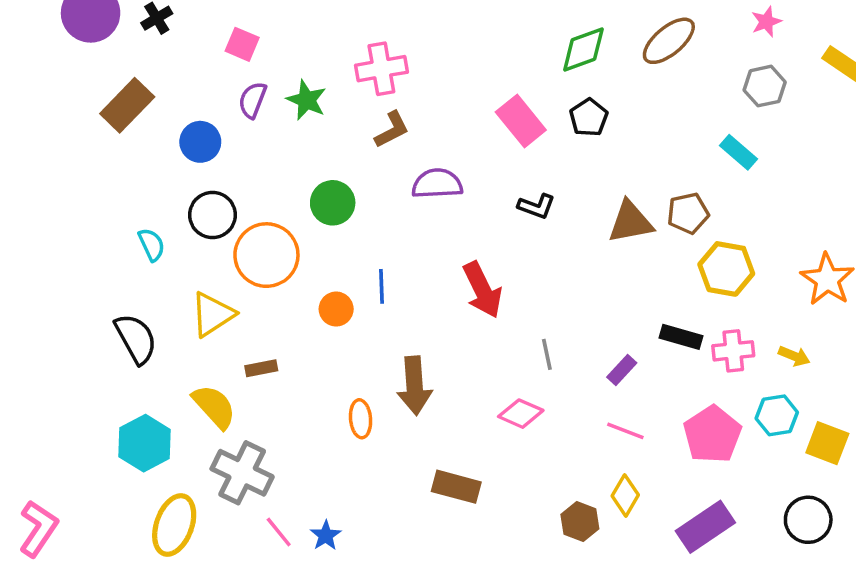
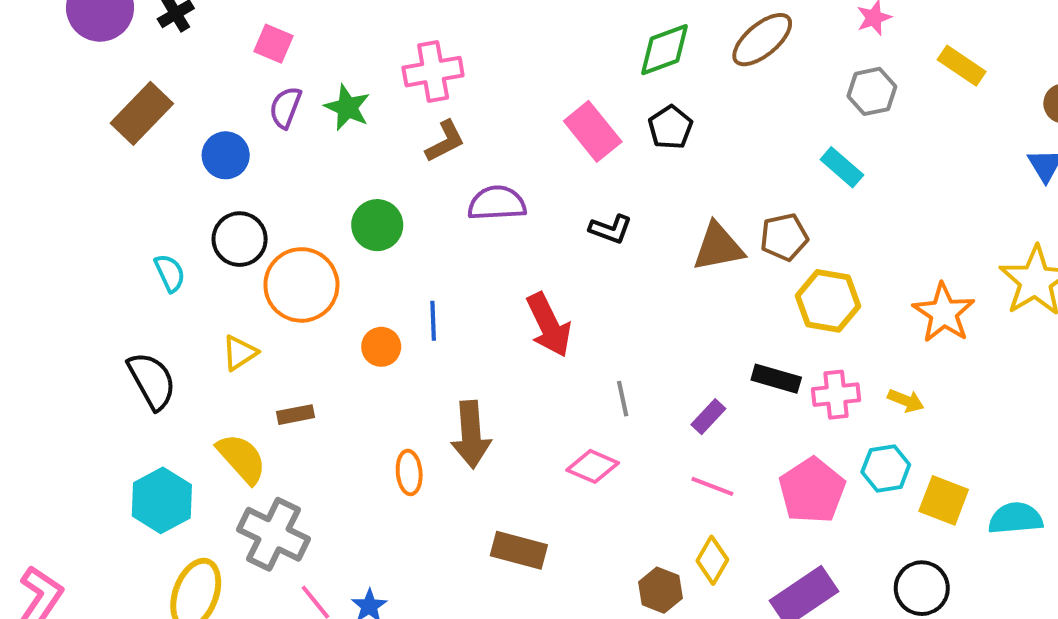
yellow triangle: (212, 314) -> (240, 353), size x0.7

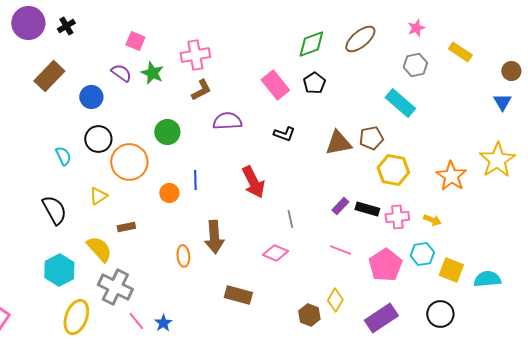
pink square: (274, 44) -> (135, 41), moved
purple semicircle: (285, 107) -> (121, 73), turned 105
cyan rectangle: (842, 167) -> (400, 103), size x1.4
purple rectangle: (708, 417) -> (340, 206), moved
pink line: (712, 486) -> (340, 250), moved

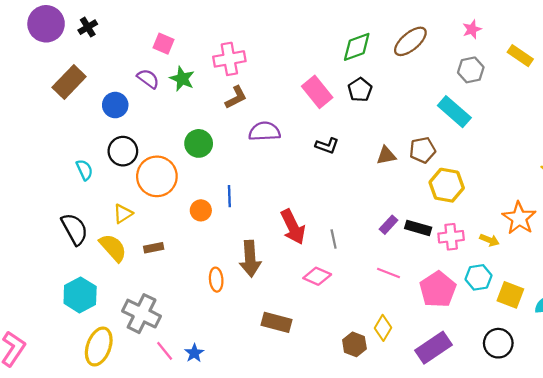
brown triangle: (338, 143) -> (386, 156), size x0.7
orange star: (451, 176) -> (519, 218), moved
red arrow: (253, 182) -> (293, 227), moved
yellow semicircle: (99, 249) -> (113, 248), moved

